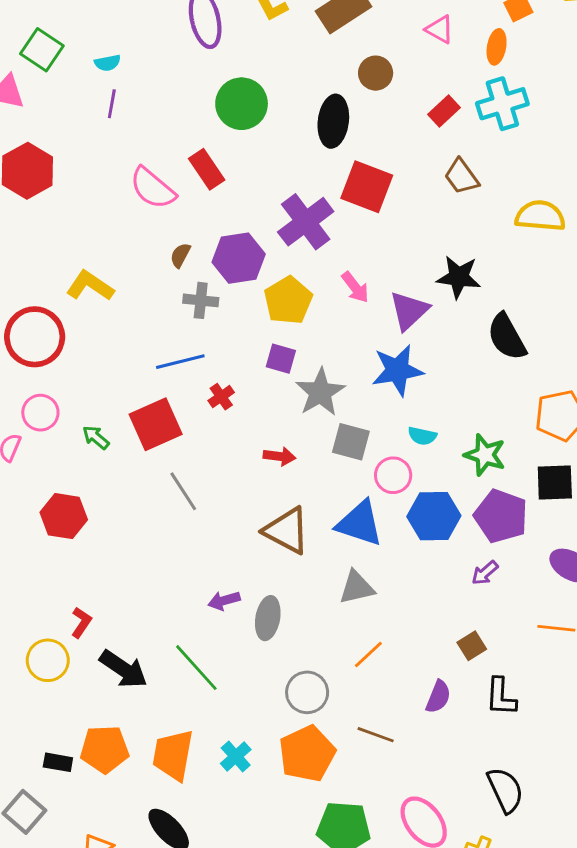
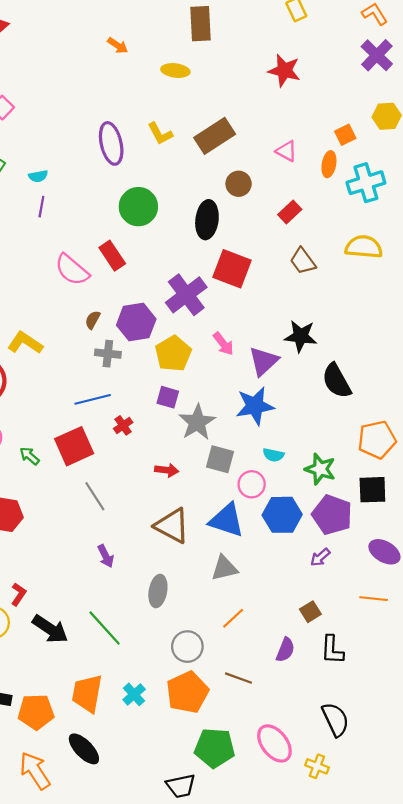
cyan cross: (502, 104) -> (366, 183), moved
yellow semicircle: (540, 216) -> (364, 247), moved
purple arrow: (224, 601) -> (106, 556), moved, turned -100
orange pentagon: (105, 749) -> (36, 712), moved

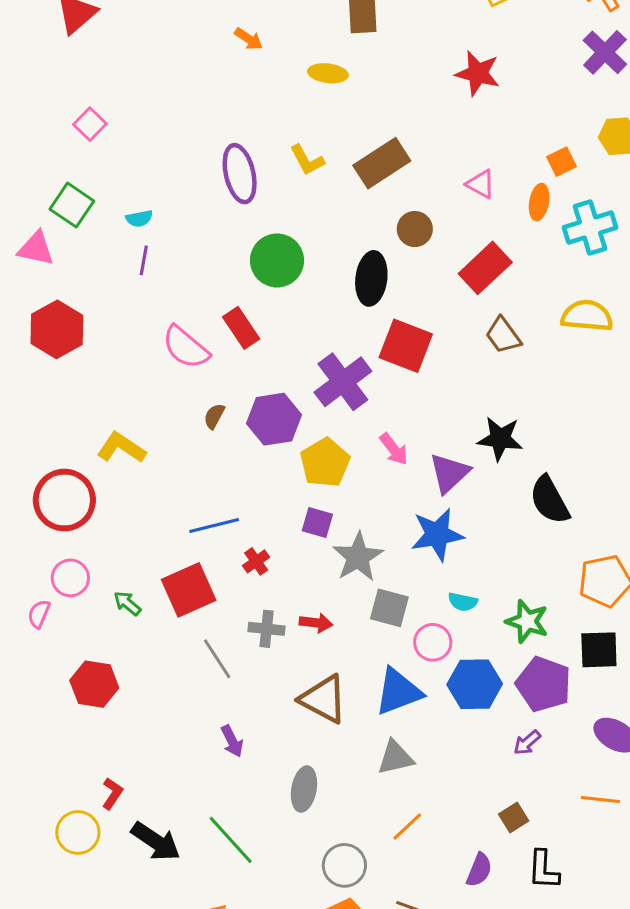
red rectangle: (290, 212) -> (485, 268), size x1.6
gray cross: (108, 354) -> (267, 629), moved
blue triangle: (227, 520) -> (398, 692), turned -39

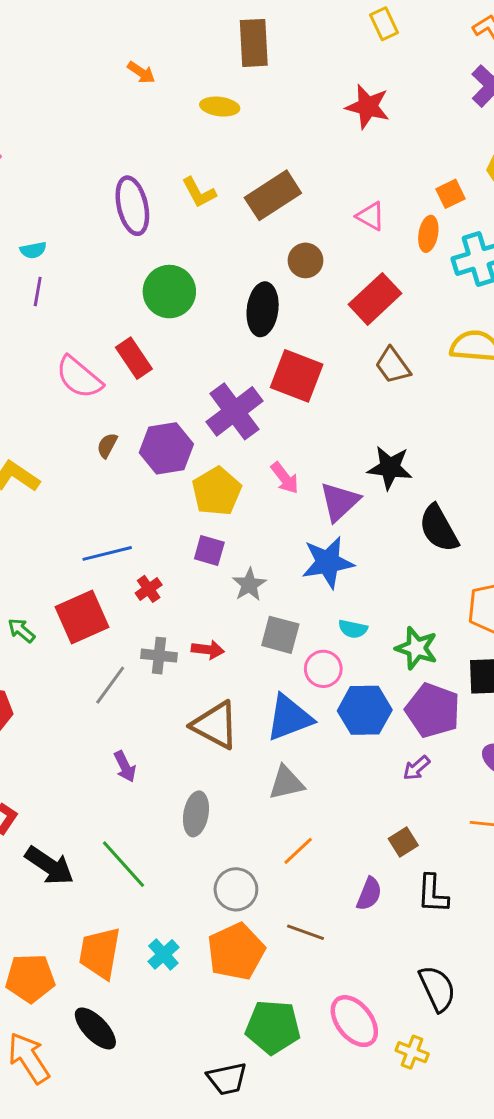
gray star: (358, 557) -> (249, 585), size x0.7
gray line: (217, 659) -> (110, 685), turned 69

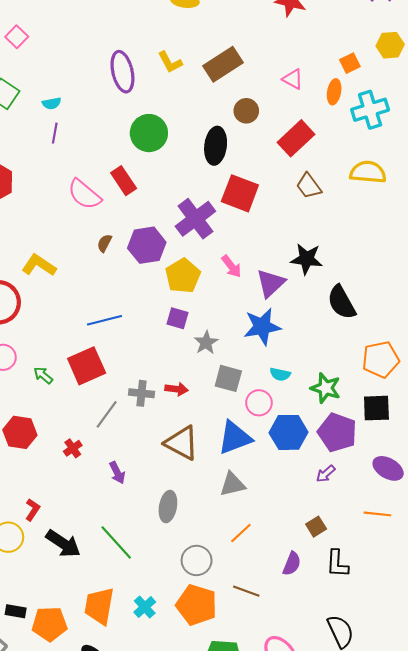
red cross: (149, 589) -> (73, 448), moved
orange pentagon: (236, 952) -> (197, 605), turned -30

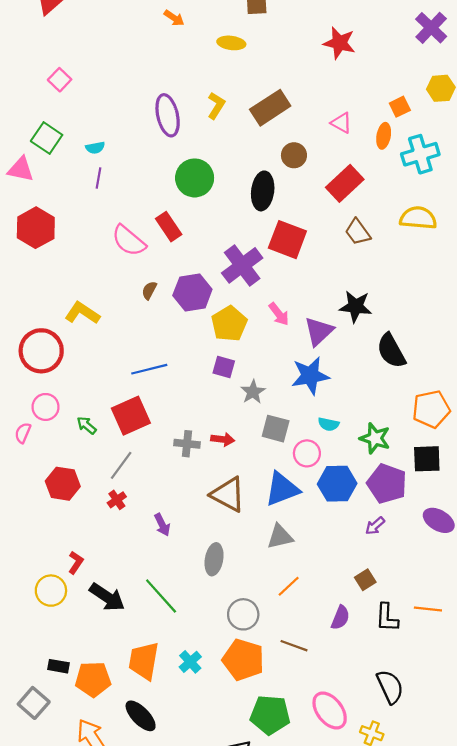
yellow L-shape: (170, 62) -> (216, 106), turned -120
gray line: (107, 414) -> (121, 465), moved
orange line: (377, 514) -> (428, 609), moved

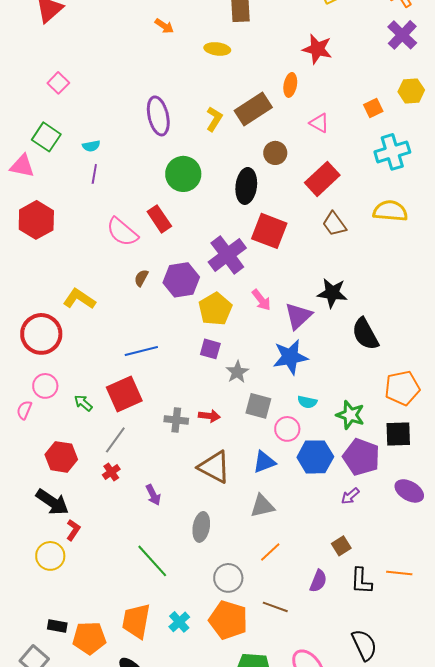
yellow L-shape: (216, 106) -> (214, 119), moved
orange ellipse: (384, 136) -> (290, 85), moved
blue triangle: (282, 489) -> (264, 462), size x0.7
black arrow: (107, 597) -> (52, 502), moved

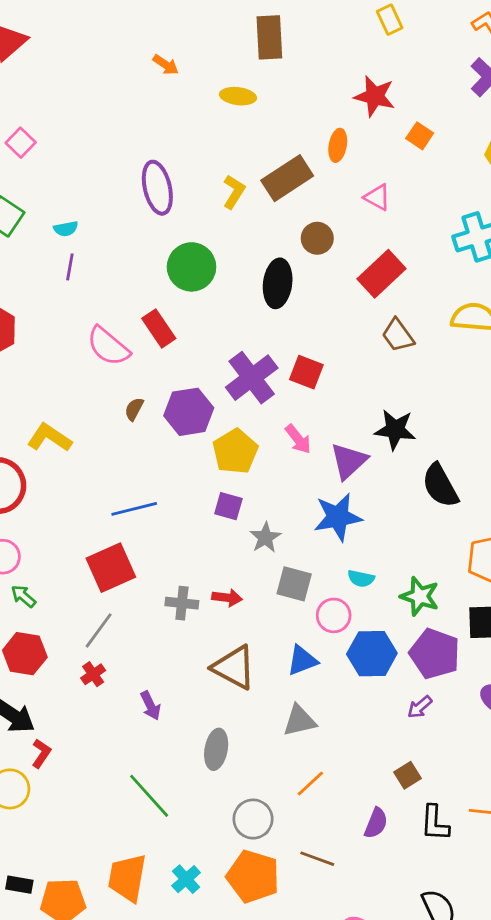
orange square: (373, 108) -> (420, 136), moved, turned -30
red square: (269, 231) -> (306, 372), moved, size x0.7
green arrow: (83, 403) -> (23, 596), moved

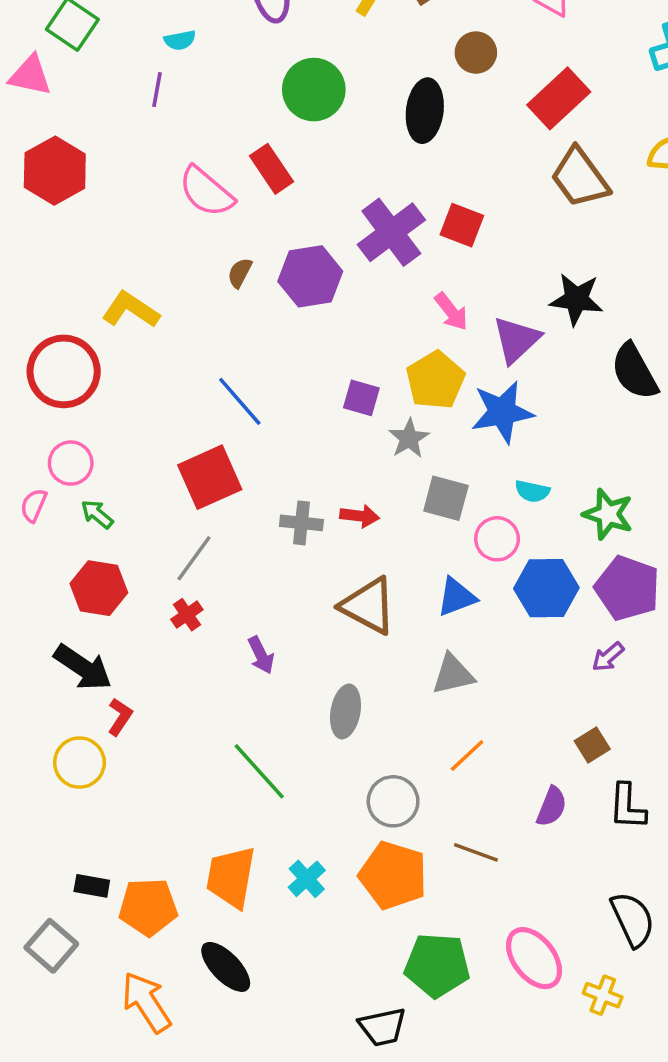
cyan semicircle: (66, 229) -> (180, 40), moved
brown trapezoid: (398, 335) -> (580, 178), size x1.4
yellow pentagon: (235, 451) -> (435, 380), moved
blue line: (134, 509) -> (240, 401), turned 63

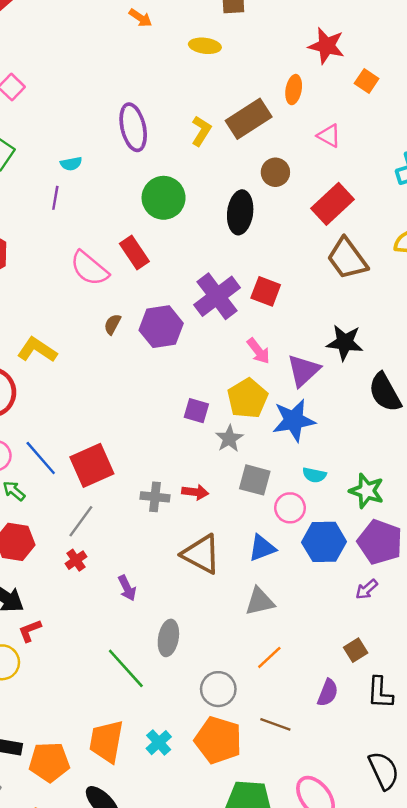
blue line: (240, 401) -> (41, 458), moved
gray ellipse: (346, 711) -> (168, 638), moved
red L-shape: (120, 717) -> (30, 631), turned -145

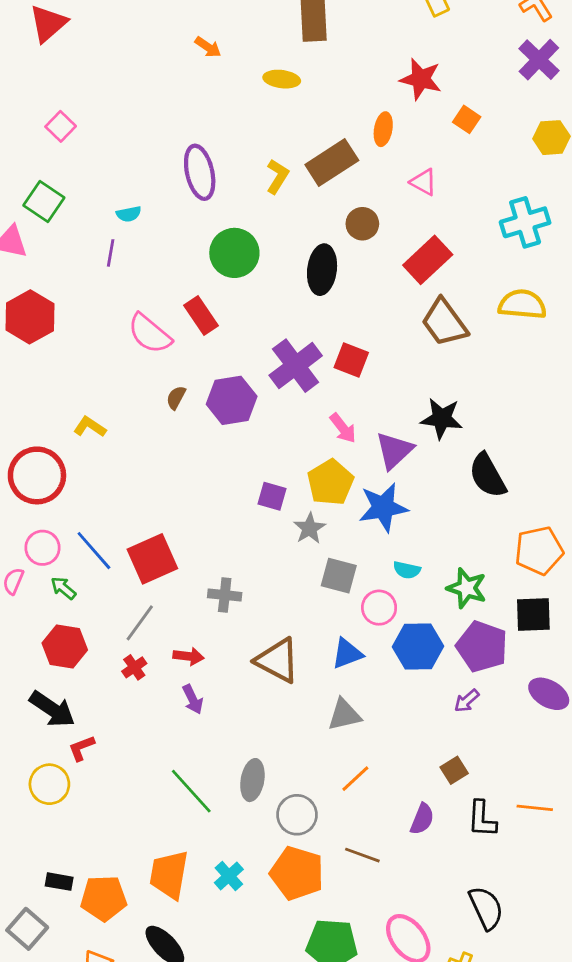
yellow L-shape: (37, 350) -> (90, 427), size x0.7
red arrow: (195, 492) -> (189, 656), moved
gray ellipse: (168, 638) -> (252, 780), moved

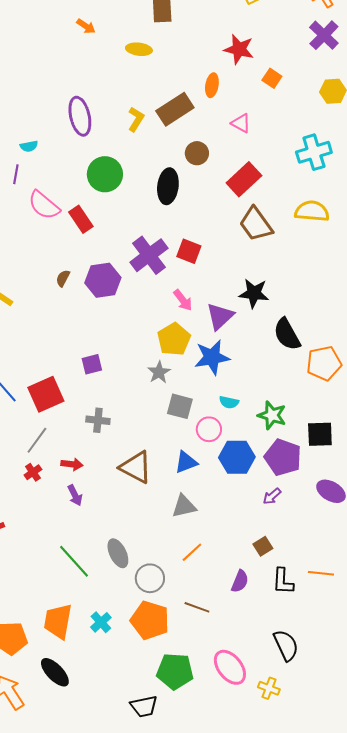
pink semicircle: (150, 334) -> (44, 205), moved
purple square: (272, 496) -> (92, 364), moved, turned -30
orange pentagon: (539, 551) -> (324, 363), moved
gray ellipse: (252, 780) -> (118, 553), turned -36

